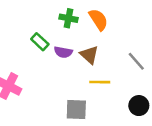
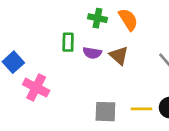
green rectangle: (40, 42) -> (68, 42), turned 48
yellow line: (100, 82) -> (142, 109), moved

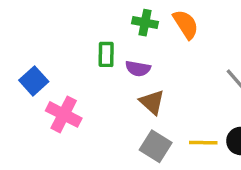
brown triangle: (119, 56) -> (152, 102), moved
gray square: (105, 112) -> (156, 146), turned 30

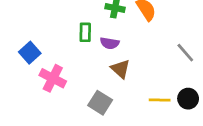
gray square: (156, 146) -> (100, 103), moved

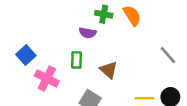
green rectangle: (85, 32) -> (77, 60), moved
purple semicircle: (110, 43) -> (88, 33), moved

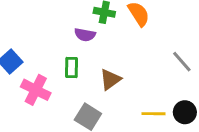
brown triangle: (109, 70) -> (110, 79), turned 42

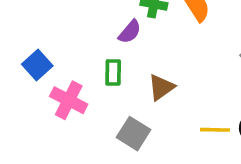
purple semicircle: (85, 35) -> (130, 32), turned -60

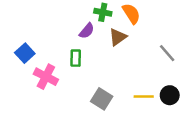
brown triangle: (161, 87) -> (118, 37), moved
gray square: (133, 134) -> (102, 99), moved

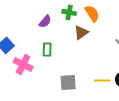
purple semicircle: (87, 31) -> (45, 21), moved
gray square: (102, 99) -> (68, 82), turned -36

